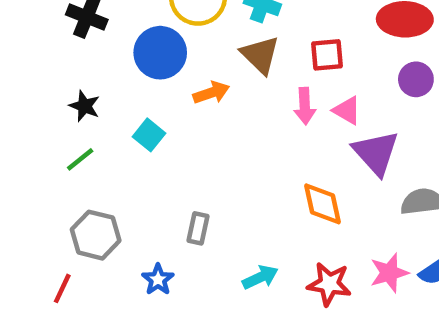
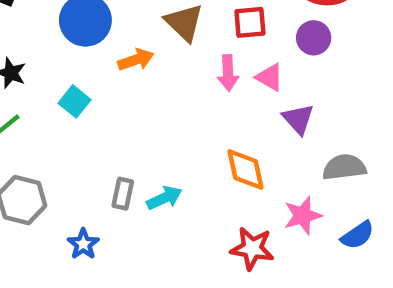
purple circle: (416, 79) -> (314, 38), moved
purple triangle: (376, 153) -> (298, 119), size x0.7
pink star: (389, 273) -> (303, 215), moved
cyan arrow: (260, 277) -> (164, 198), moved

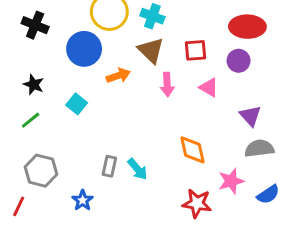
pink arrow: (228, 73) -> (167, 85), moved
purple triangle: (298, 119) -> (250, 116), moved
cyan arrow: (164, 198) -> (138, 169), turned 75

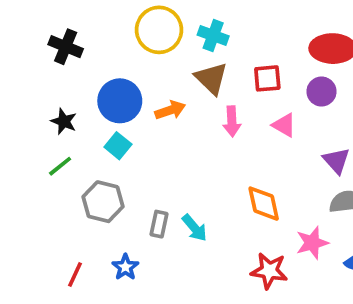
blue circle: (84, 49) -> (120, 101), moved
gray hexagon: (41, 171) -> (103, 202), moved
red line: (19, 206) -> (75, 275), moved

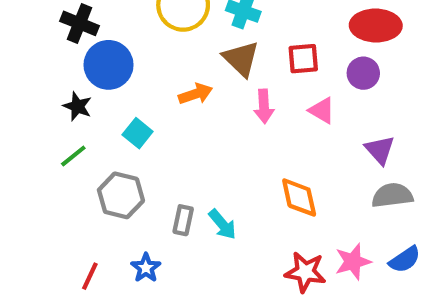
blue circle: (120, 101) -> (109, 65), moved
pink star: (312, 243) -> (353, 262), moved

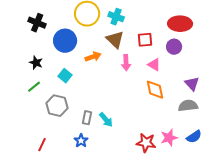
blue circle: (109, 65) -> (65, 41), moved
purple triangle: (380, 150) -> (192, 84), moved
orange diamond: (299, 197) -> (155, 90), moved
blue star: (146, 268) -> (81, 141), moved

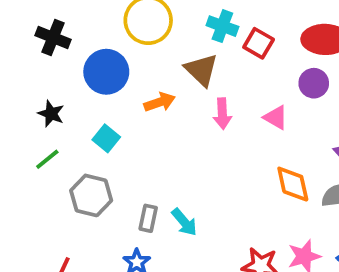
cyan cross: (116, 17) -> (222, 26), moved
red square: (145, 40) -> (259, 43), moved, turned 35
orange diamond: (155, 90) -> (293, 184), moved

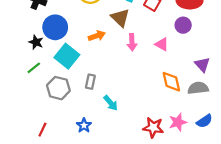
blue circle: (106, 72) -> (55, 27), moved
cyan square: (106, 138) -> (67, 56), size x1.6
gray rectangle: (148, 218) -> (90, 82), moved

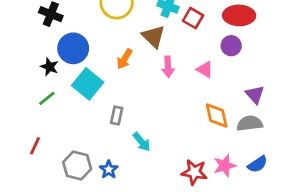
orange arrow: (97, 36) -> (125, 59), turned 140
gray hexagon: (58, 88) -> (77, 166), moved
red line: (42, 130) -> (35, 146), moved

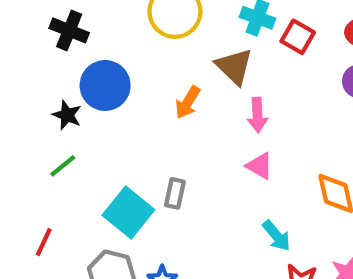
pink triangle: (205, 69) -> (260, 166), moved
cyan square: (88, 84) -> (128, 212), moved
cyan arrow: (142, 142) -> (277, 236), moved

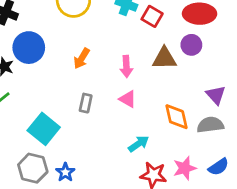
brown triangle: (234, 66) -> (164, 58), moved, turned -45
gray rectangle: (175, 193) -> (86, 103), moved
cyan arrow: (277, 236) -> (139, 144), turned -85

